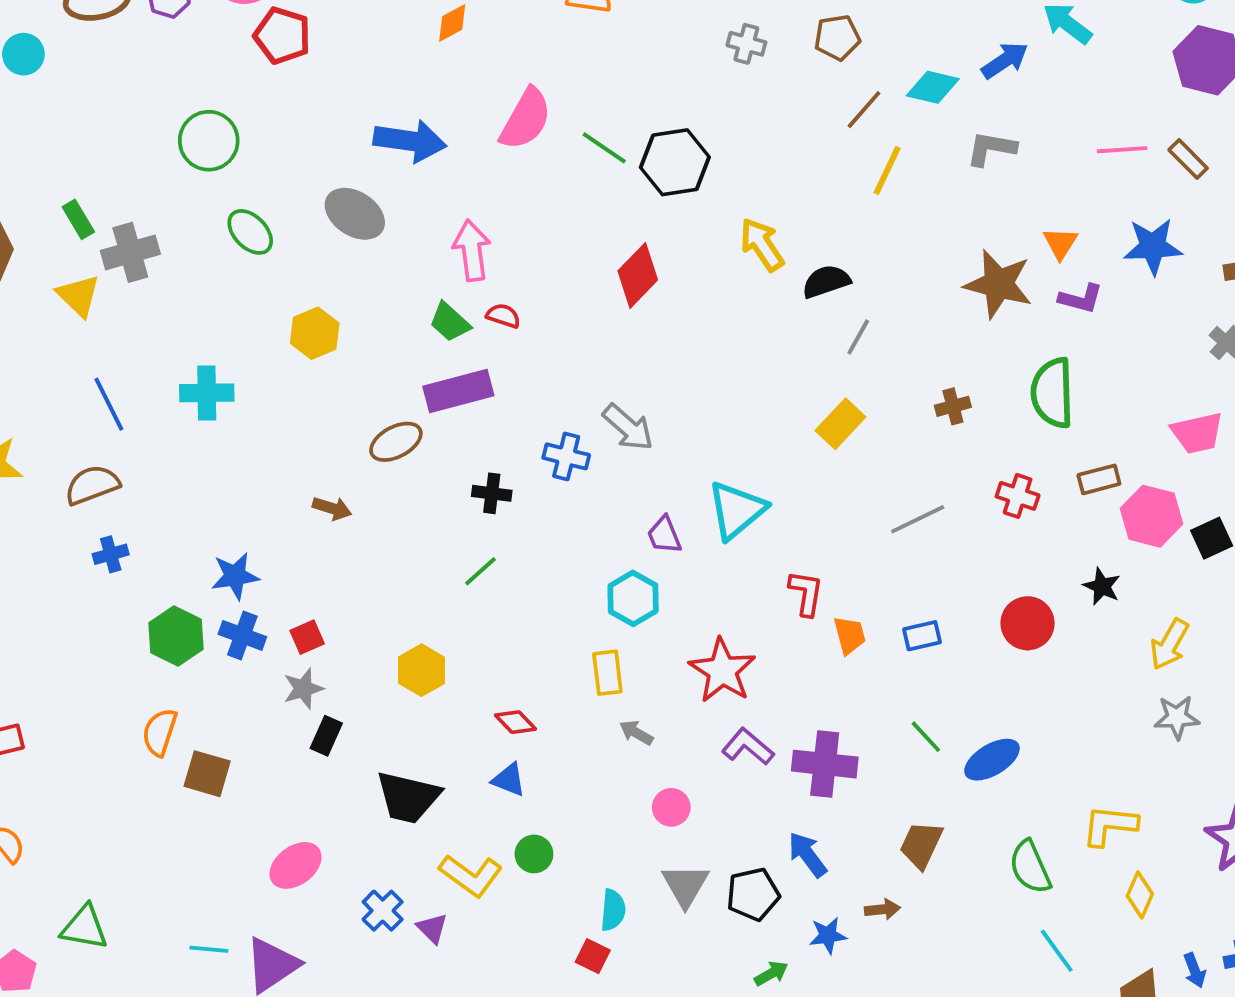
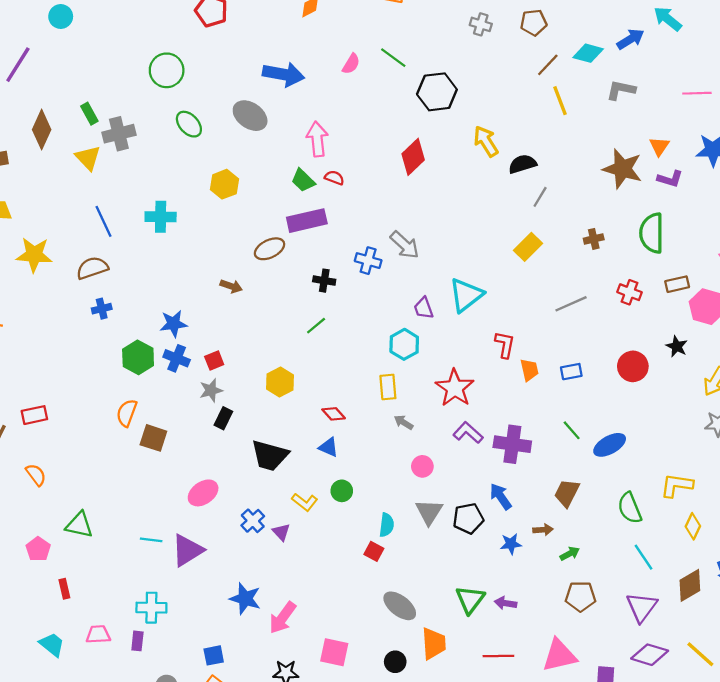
pink semicircle: (526, 119) -> (351, 64), size x0.6
green line: (604, 148) -> (393, 58), moved
yellow line: (887, 170) -> (560, 101), turned -48
yellow L-shape: (471, 875) -> (305, 502), size x0.7
green arrow: (771, 973) -> (570, 554), moved

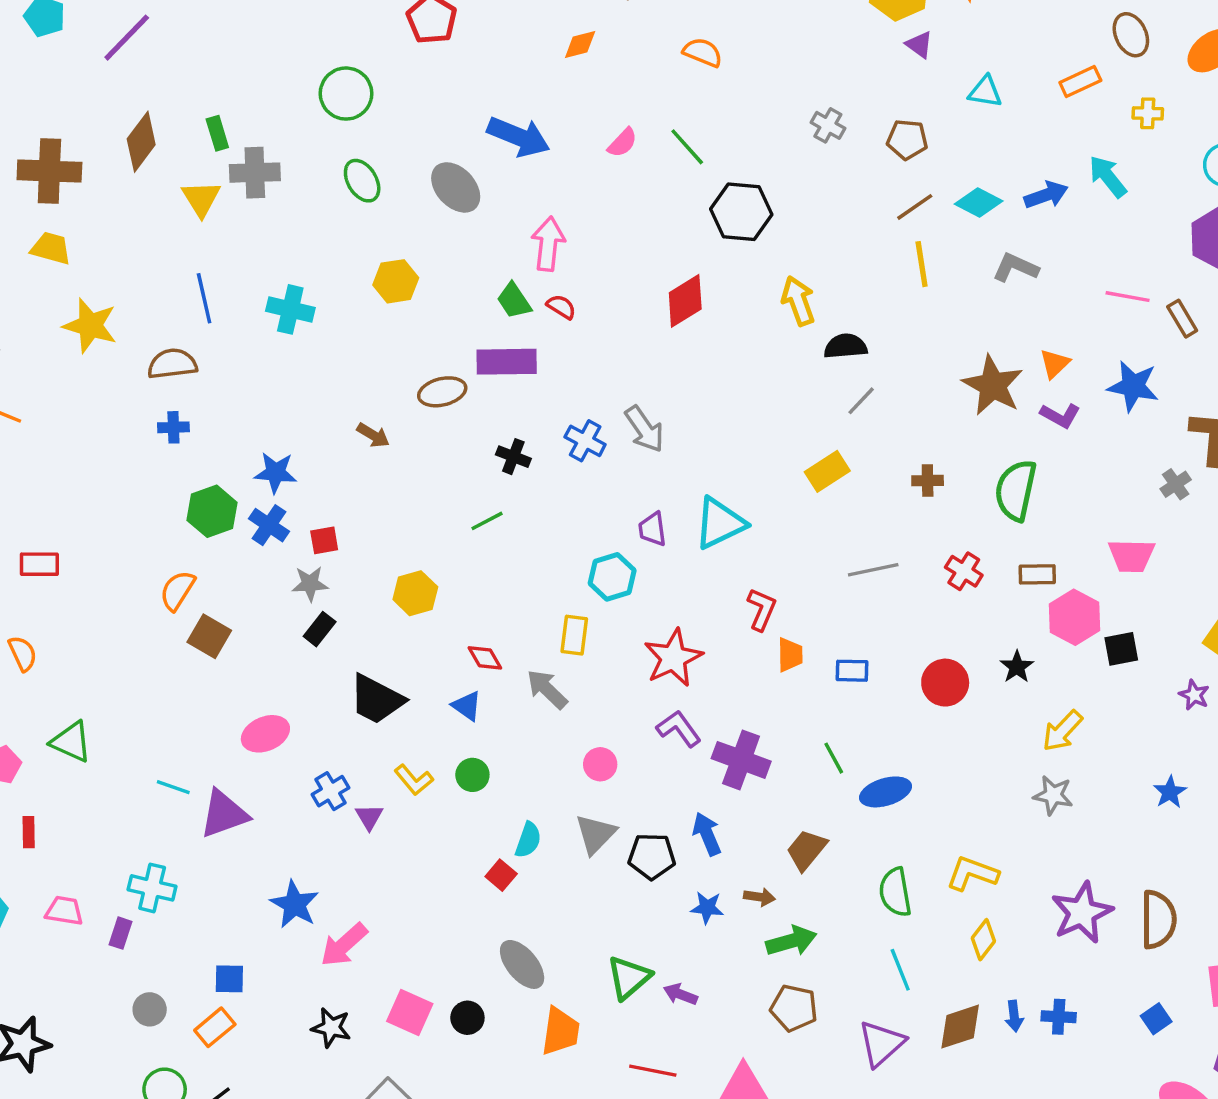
gray arrow: (404, 422) -> (547, 689), moved, size x1.5
green arrow: (570, 554) -> (791, 941), size x1.6
black circle: (395, 662) -> (467, 1018), moved

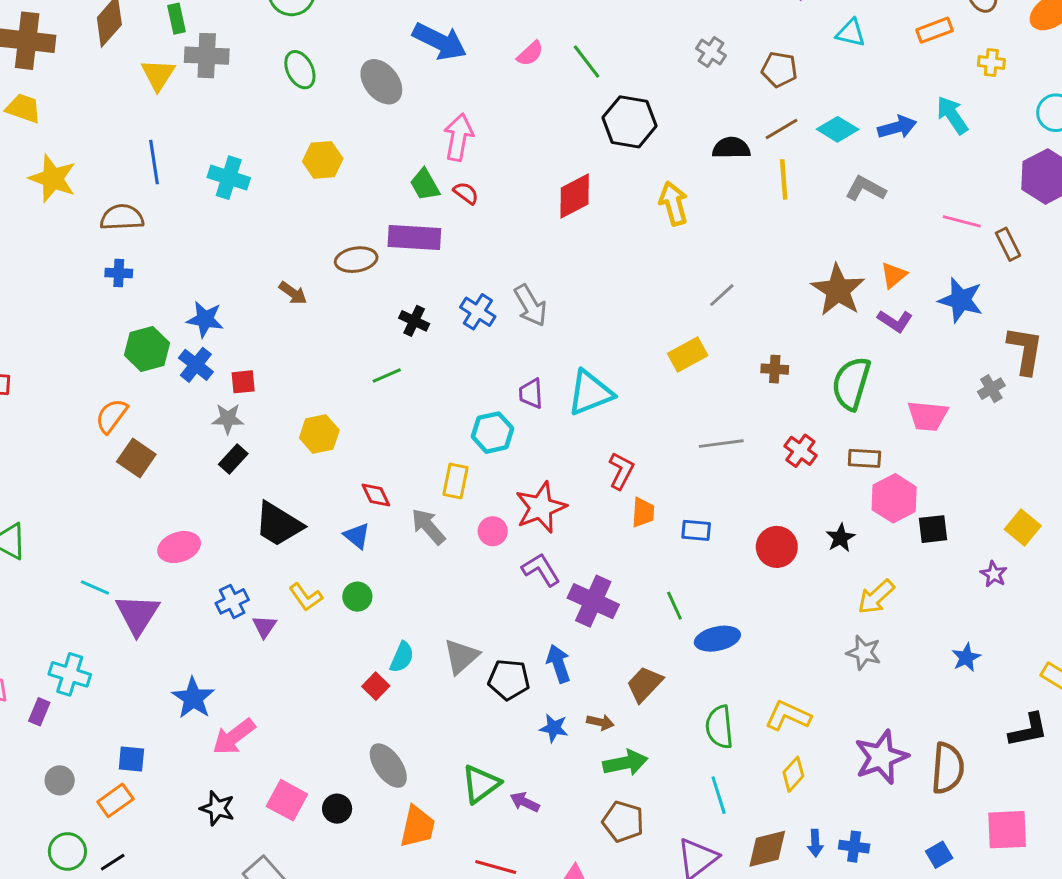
black semicircle: (846, 346) -> (731, 148), moved
pink trapezoid: (1131, 556) -> (928, 416), moved
pink circle: (600, 764) -> (493, 531), moved
purple triangle: (224, 814) -> (137, 614), turned -42

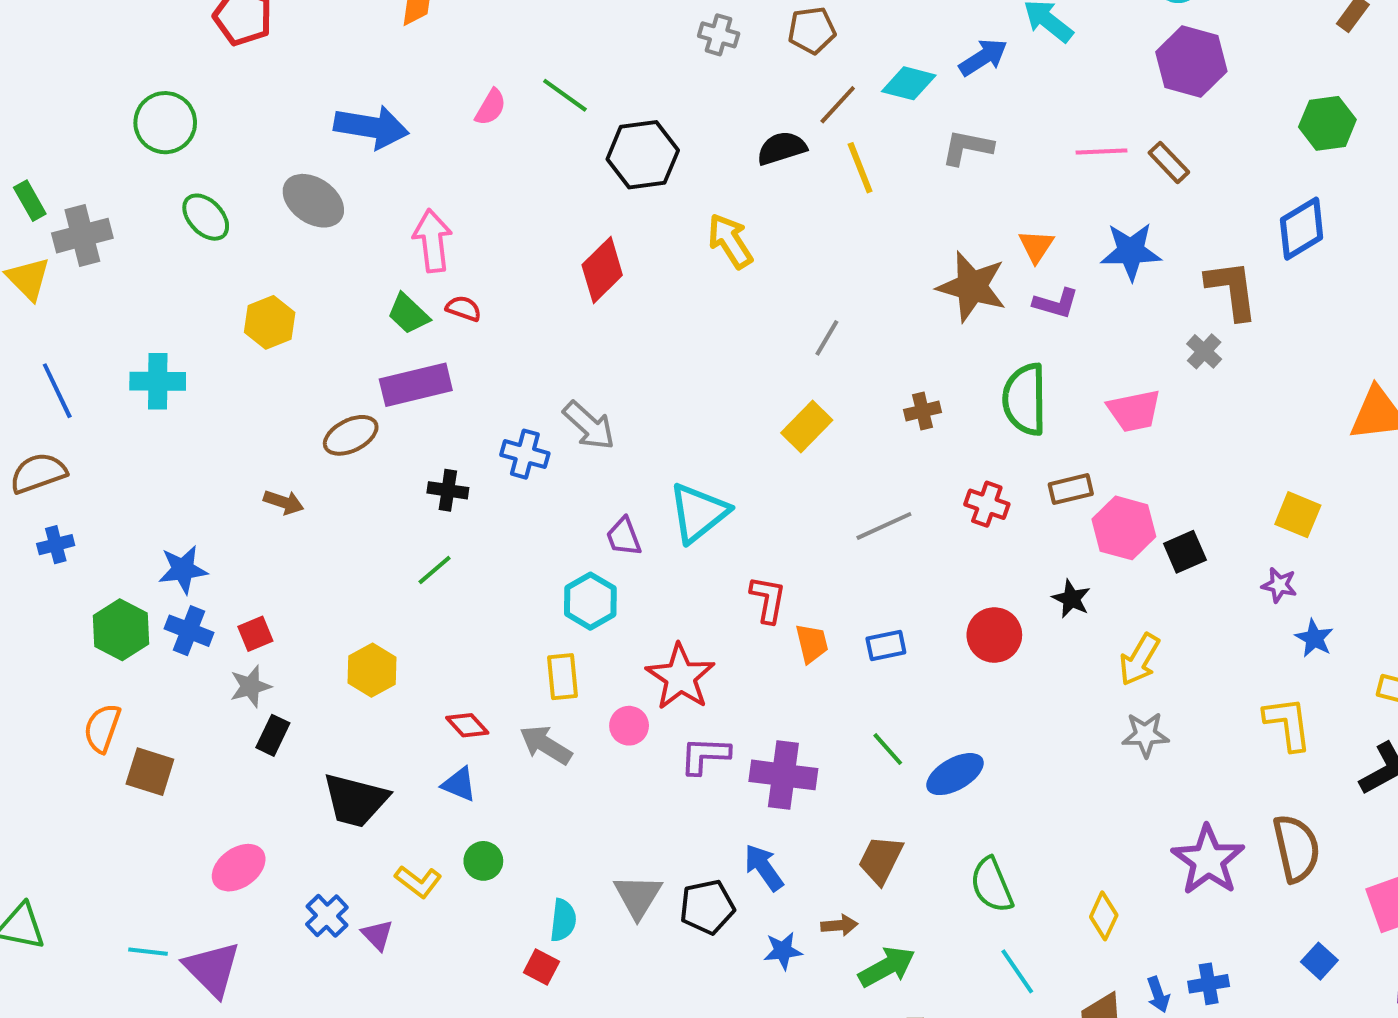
purple L-shape: (541, 570) -> (705, 756), turned -39
blue star: (966, 657) -> (1314, 638), moved
yellow L-shape: (788, 716) -> (1288, 724), moved, turned 75

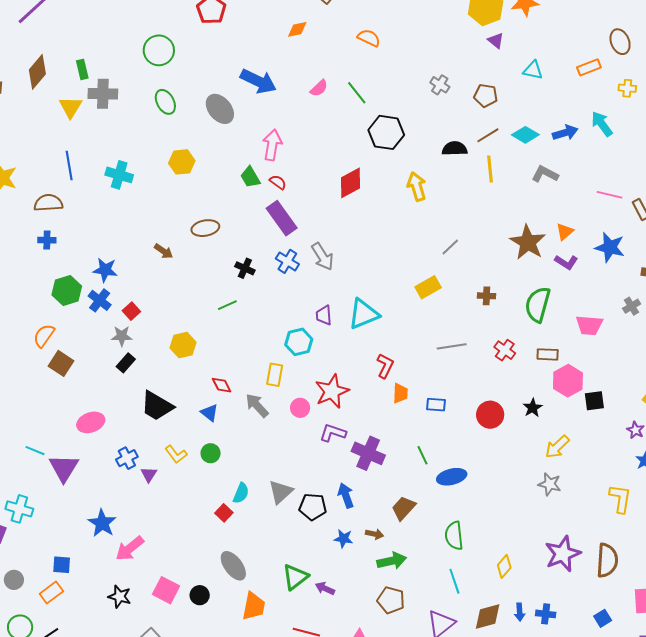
purple rectangle: (416, 385) -> (282, 218), moved, turned 52
red square: (255, 634) -> (131, 311), turned -36

